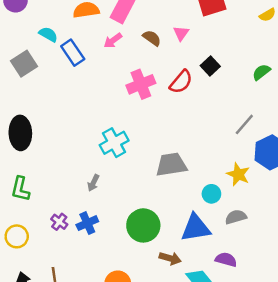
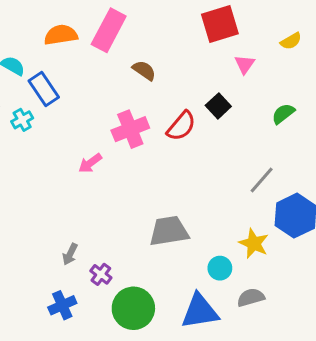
pink triangle: (181, 33) -> (245, 64), moved
pink arrow: (113, 40) -> (90, 163), moved
cyan cross: (114, 143) -> (22, 120), moved, size x0.6
purple cross: (59, 222) -> (101, 274), moved

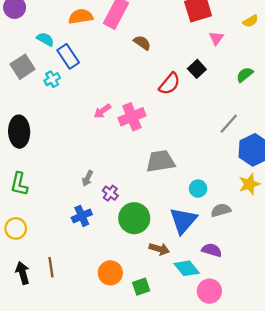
pink cross: (130, 129) -> (132, 117), moved
yellow star: (254, 243) -> (249, 184), moved, turned 30
blue triangle: (200, 311) -> (183, 220), turned -40

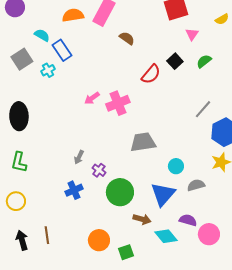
green semicircle: (245, 75) -> (204, 61), moved
pink circle: (209, 291) -> (209, 234), moved

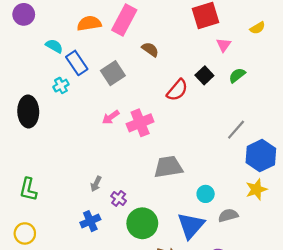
gray square: (22, 59) -> (113, 73), moved
black ellipse: (19, 116) -> (28, 111), moved

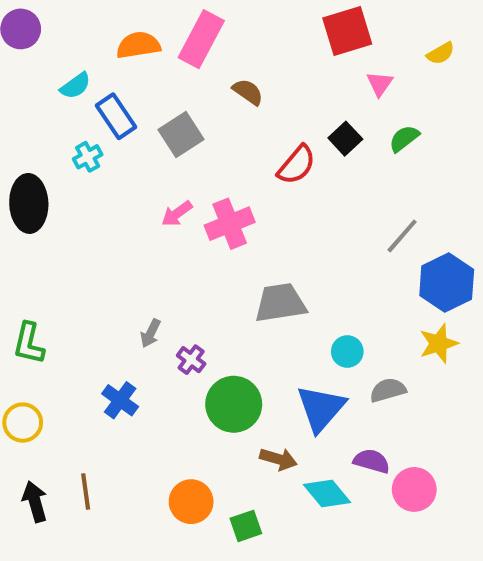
cyan semicircle: (54, 46) -> (75, 86), turned 114
blue cross: (90, 221) -> (120, 400), moved, turned -30

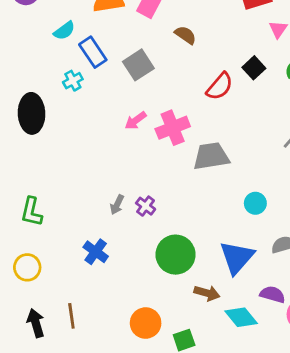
gray trapezoid: (280, 303) -> (211, 156), moved
cyan circle: (347, 352) -> (255, 203), moved
purple cross: (191, 360) -> (146, 206), moved

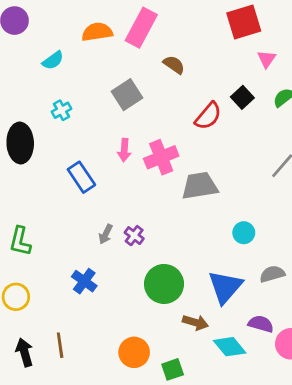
blue rectangle: (93, 52) -> (81, 177), moved
pink arrow: (136, 121) -> (124, 150), turned -50

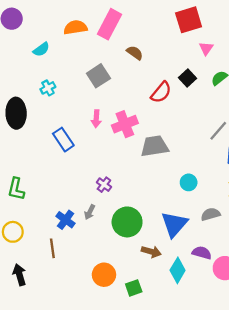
gray arrow: (106, 234) -> (90, 212), moved
brown line: (60, 345) -> (52, 248), moved
cyan diamond: (230, 347) -> (178, 270), turned 70

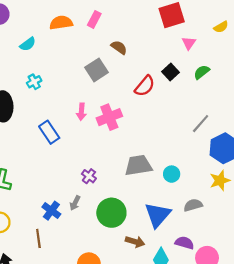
pink rectangle: (109, 24) -> (94, 19), size x0.6
gray square: (98, 76) -> (96, 70), moved
gray trapezoid: (155, 146) -> (138, 165), moved

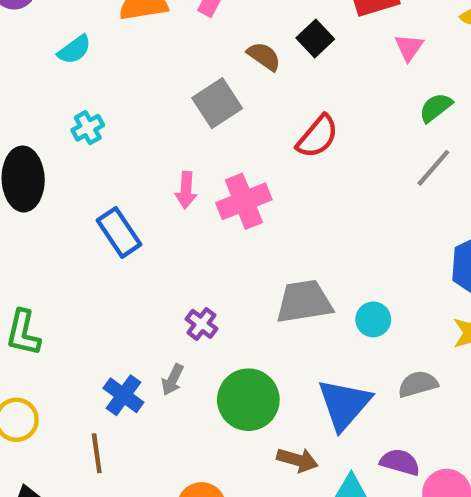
black square: (171, 72) -> (315, 38), moved
gray line: (201, 124) -> (433, 168), moved

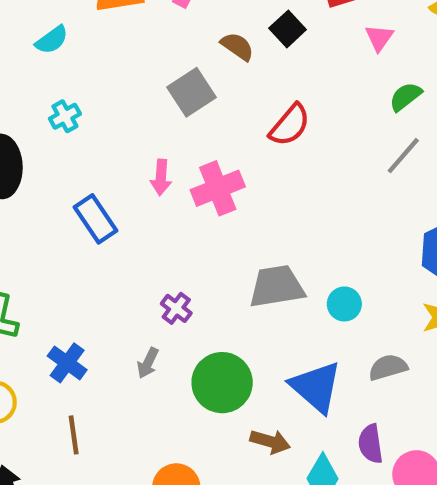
blue cross: (123, 395) -> (67, 363), moved
blue triangle: (344, 404) -> (316, 387), turned -30
purple semicircle: (400, 462) -> (371, 444), turned -114

